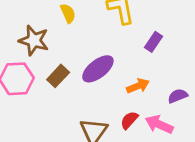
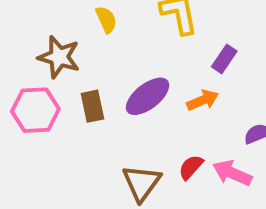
brown rectangle: (58, 76) -> (92, 106), turned -55
orange arrow: (138, 86) -> (203, 100), moved

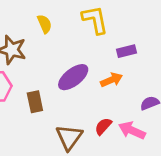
purple rectangle: (224, 59) -> (126, 51), turned 42
brown rectangle: (92, 106) -> (35, 102), moved

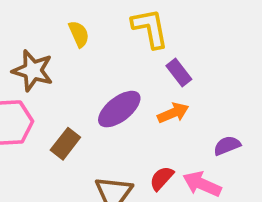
purple rectangle: (126, 51) -> (179, 72), moved, turned 66
brown rectangle: (35, 102) -> (65, 144), turned 50

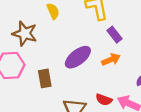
brown rectangle: (65, 144) -> (45, 78), turned -48
red semicircle: (162, 178) -> (104, 100), turned -112

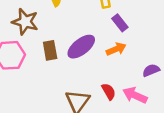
brown rectangle: (45, 78) -> (50, 50), moved
red semicircle: (104, 100) -> (109, 91), turned -140

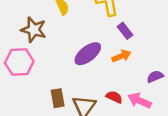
brown rectangle: (50, 50) -> (58, 98), moved
red semicircle: (109, 91) -> (114, 97), turned -35

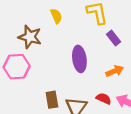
purple ellipse: (88, 54) -> (79, 59), turned -60
orange arrow: (121, 56) -> (115, 71), moved

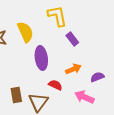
yellow semicircle: (56, 16) -> (25, 32), moved, size x1.5
red semicircle: (104, 99) -> (55, 85), moved

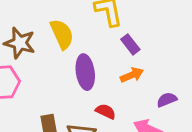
orange arrow: (73, 69) -> (132, 75), moved

